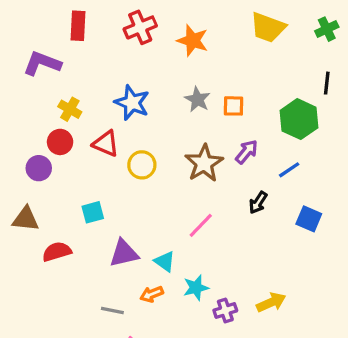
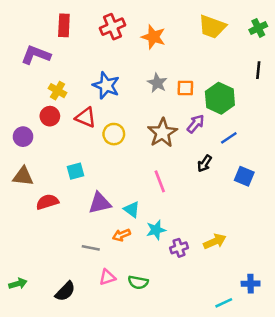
green hexagon: (299, 119) -> (220, 98), moved
purple circle: (39, 168) -> (23, 137), moved
pink line: (201, 225) -> (160, 181), turned -65

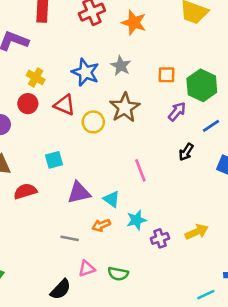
gray star: (157, 83) -> (121, 66), moved
brown star: (162, 133) -> (125, 108), moved
black semicircle: (65, 291) -> (61, 289), moved

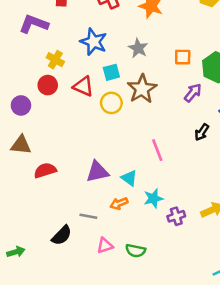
blue star: (85, 72) -> (94, 42), moved
cyan square: (54, 160) -> (111, 72), moved
black semicircle: (61, 289) -> (62, 235), moved

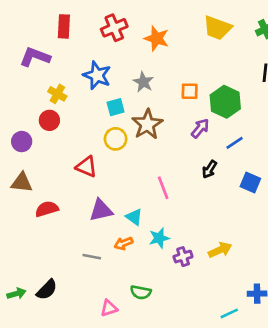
red triangle: (83, 86) -> (86, 167), moved
black semicircle: (62, 235) -> (47, 290), moved
pink triangle: (105, 246) -> (109, 308), moved

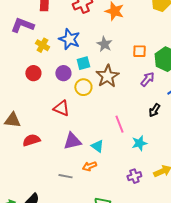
yellow cross: (57, 94) -> (42, 45), moved
purple circle: (22, 142) -> (63, 73), moved
cyan star: (159, 238) -> (139, 143), moved

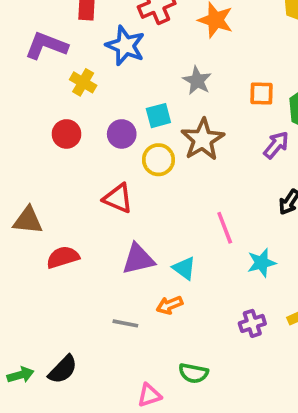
blue star: (69, 39) -> (125, 46), moved

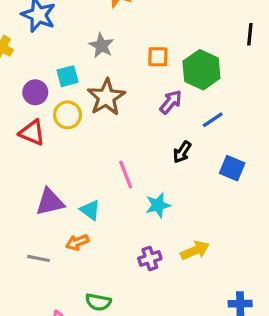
red triangle: (118, 198) -> (32, 133), moved

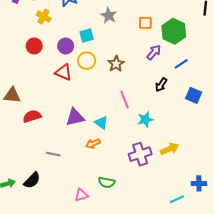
brown star: (106, 97) -> (116, 64), moved, size x0.7
gray line: (38, 258) -> (53, 154), moved
purple cross: (150, 258) -> (140, 154), size x1.5

